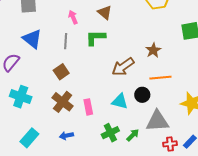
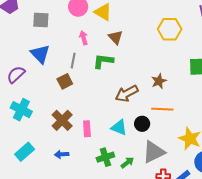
brown square: (61, 72) -> (65, 81), moved
gray triangle: (157, 121) -> (154, 152), turned -30

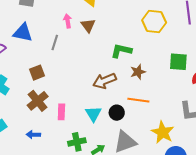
brown triangle: (116, 37) -> (88, 25), moved
blue triangle: (40, 54) -> (23, 33), turned -40
green L-shape: (103, 61) -> (121, 51), moved
brown square: (65, 81) -> (37, 73), moved
cyan triangle: (119, 127) -> (93, 114), turned 30

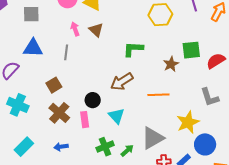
brown star: (138, 72) -> (171, 64), moved
black circle: (117, 113) -> (93, 100), moved
yellow star: (163, 132) -> (188, 122), turned 30

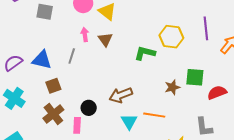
blue triangle: (33, 48) -> (42, 60), moved
green L-shape: (133, 49) -> (145, 53), moved
cyan triangle: (116, 116) -> (129, 122), moved

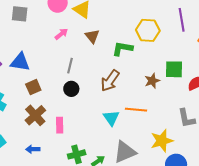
pink arrow: (85, 35) -> (61, 34), turned 64
brown triangle: (105, 39) -> (92, 36), moved
gray line: (72, 56) -> (70, 66), moved
brown arrow: (121, 95) -> (110, 81), moved, turned -30
black circle: (89, 108) -> (71, 89), moved

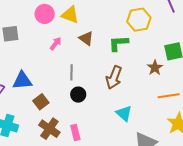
orange line: (136, 110) -> (169, 96), moved

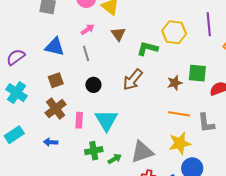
gray line: (72, 72) -> (86, 53), moved, turned -35
blue triangle: (22, 80) -> (55, 47), moved
cyan triangle: (124, 113) -> (106, 120), moved, size x1.4

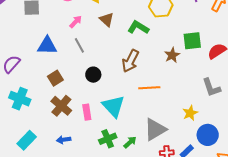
green L-shape: (147, 48) -> (138, 27), turned 30
orange line: (179, 114) -> (149, 88), moved
yellow star: (180, 143) -> (190, 113), size x0.7

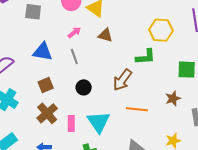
brown triangle: (107, 20) -> (105, 35), turned -35
green L-shape: (138, 27) -> (146, 57), moved, turned 135
brown star: (172, 55) -> (173, 98), moved

